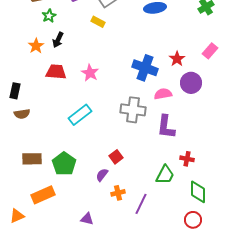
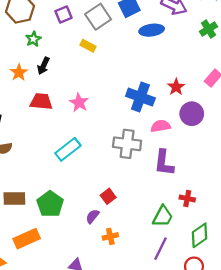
green diamond: (198, 192) -> (200, 235), turned 55
purple line: (141, 204) -> (161, 249), moved

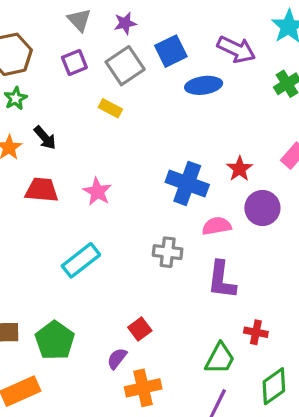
green star: (33, 39) -> (16, 98), moved
black arrow: (43, 66) -> (45, 138), turned -66
gray cross: (127, 144) -> (168, 252), size x0.7
orange cross: (110, 236) -> (143, 388), size x1.5

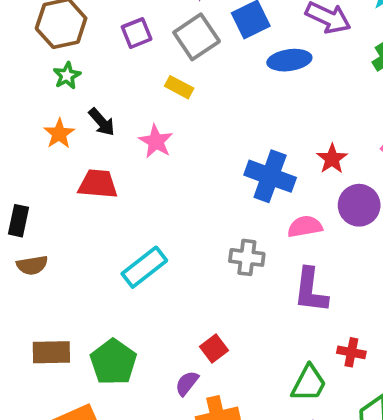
pink star: (97, 192) -> (156, 141), moved

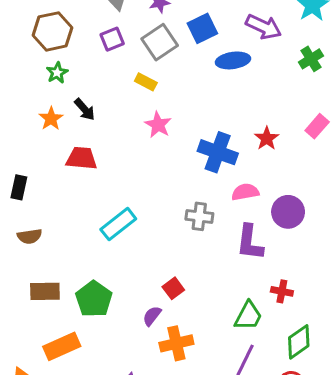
pink star: (156, 141) -> (158, 125), moved
purple circle: (359, 205) -> (288, 212), moved
brown semicircle: (32, 265) -> (30, 236), moved

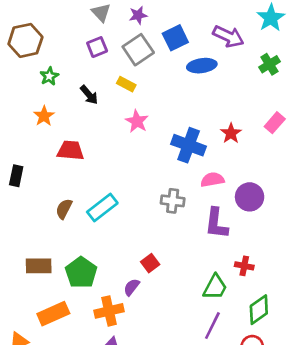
brown hexagon: (53, 31) -> (25, 40), moved
black arrow: (85, 109) -> (89, 95), moved
brown semicircle: (30, 236) -> (64, 209), moved, turned 126
orange cross: (176, 343) -> (109, 311), moved

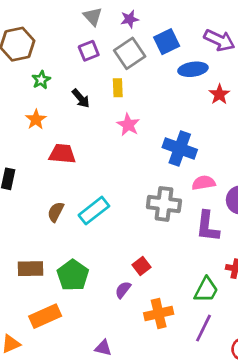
yellow rectangle: (126, 84) -> (118, 88), turned 60
red star: (231, 133) -> (219, 94), moved
gray cross: (173, 201) -> (164, 204), size x1.4
orange cross: (109, 311) -> (159, 314), moved

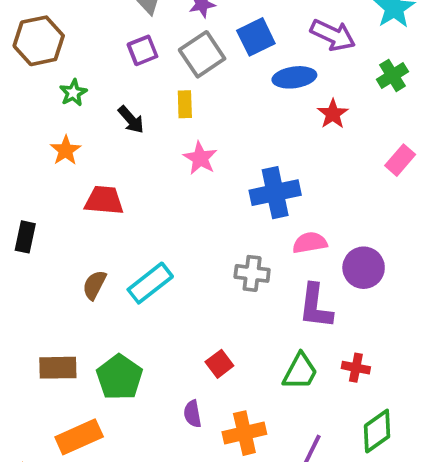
blue cross: (180, 148) -> (275, 193), turned -32
gray cross: (164, 204) -> (252, 273), size x0.7
purple semicircle: (123, 290) -> (192, 414), moved, turned -48
green trapezoid: (206, 290) -> (300, 372), moved

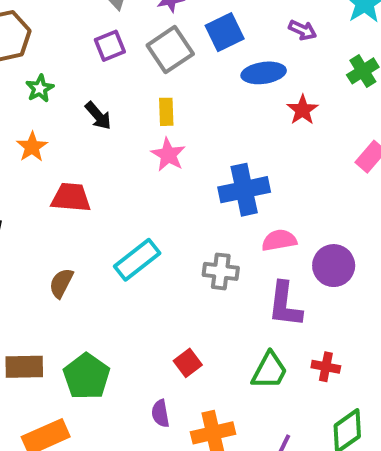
purple arrow: (333, 35) -> (303, 30), size x0.6
yellow rectangle: (185, 104) -> (166, 112), moved
cyan rectangle: (150, 283) -> (137, 260), moved

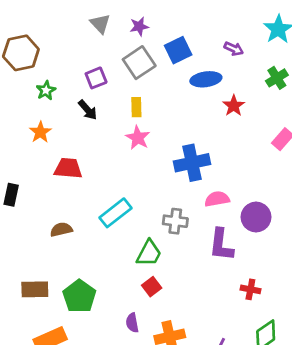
purple square: (110, 46) -> (96, 78), moved
brown semicircle: (61, 283) -> (61, 230), turned 50
green trapezoid: (269, 371) -> (149, 253), moved

